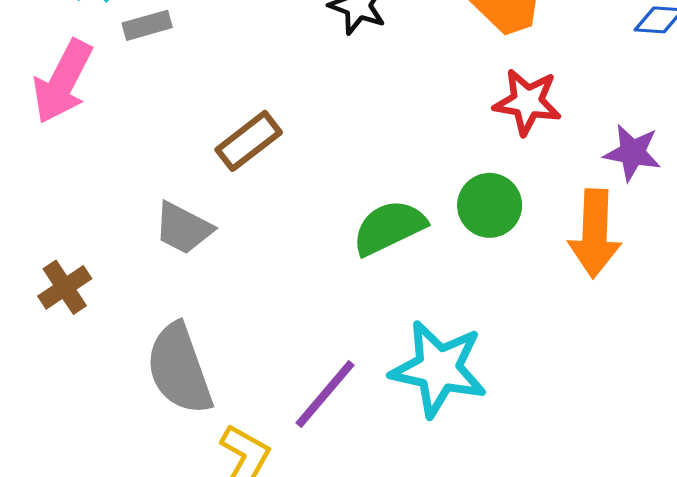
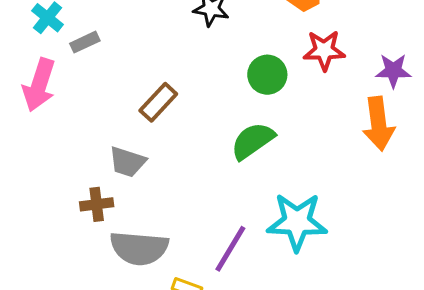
green circle: (490, 205) -> (267, 75), moved
brown cross: (65, 287) -> (97, 204), moved, turned 36
gray semicircle: (179, 369) -> (139, 248), turned -56

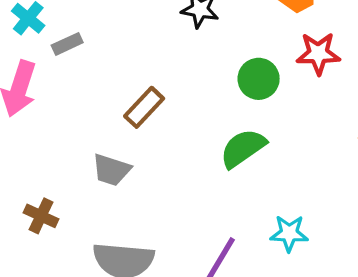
brown cross: (97, 204) -> (41, 216), moved, turned 32
cyan star: (297, 222) -> (289, 233), size x0.6

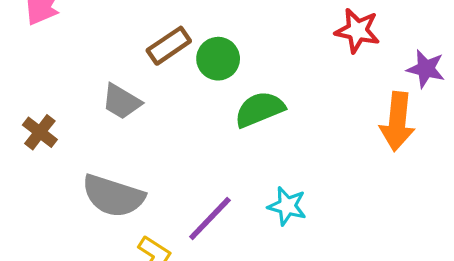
green circle: (259, 79) -> (218, 59), moved

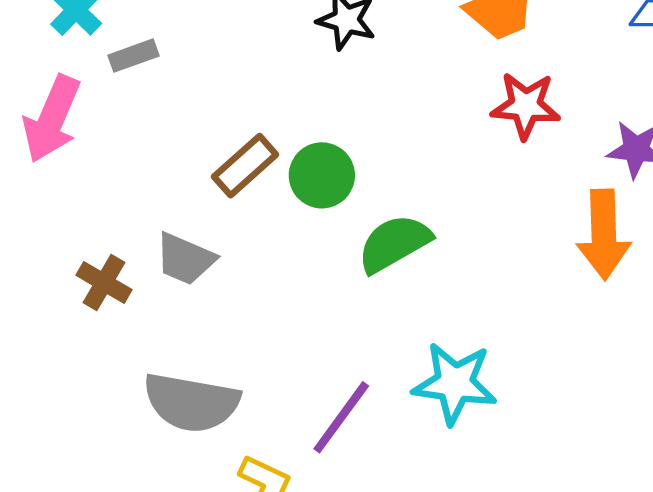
brown cross: (40, 132) -> (104, 282), moved
cyan star: (287, 206) -> (455, 383), size x1.4

